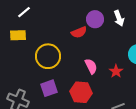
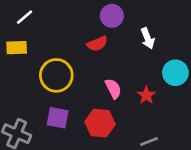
white arrow: (119, 18) -> (148, 38), moved
purple circle: (95, 19) -> (112, 16), moved
purple square: (49, 88) -> (58, 118), turned 30

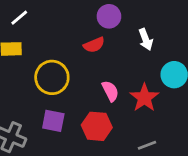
red star: (146, 95) -> (144, 98), size x1.5

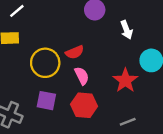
red semicircle: (94, 45) -> (75, 52), moved
pink semicircle: (110, 91) -> (82, 76), moved

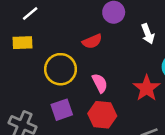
red semicircle: (75, 52) -> (92, 41), moved
purple square: (46, 101) -> (62, 110), turned -30

